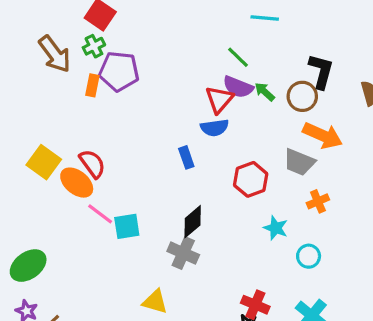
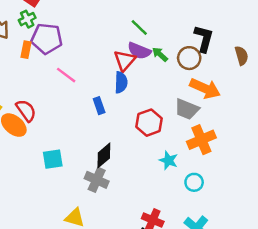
blue semicircle: (215, 128) -> (121, 82), turned -80
orange cross: (318, 201) -> (201, 140), size x1.6
pink line: (100, 214) -> (66, 75), moved

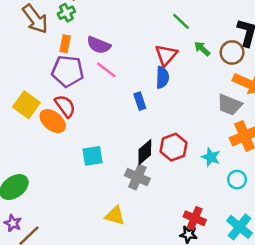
purple pentagon: (47, 39) -> (68, 71), moved
purple semicircle: (139, 51) -> (99, 45), moved
red hexagon: (149, 123) -> (173, 147), moved

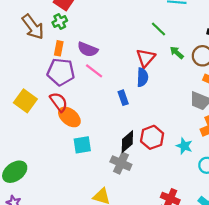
orange ellipse: (53, 121) -> (69, 117), moved

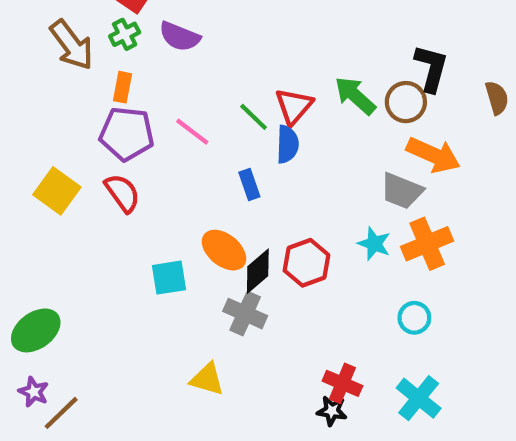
green line: (158, 29) -> (254, 117), moved
purple semicircle: (88, 49) -> (180, 36), moved
green arrow: (177, 53) -> (355, 96), size x1.5
orange ellipse: (69, 117) -> (224, 250), moved
cyan star: (184, 146) -> (374, 244), moved

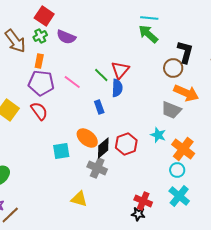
green arrow: (355, 96) -> (148, 34), moved
orange cross: (427, 244) -> (183, 149), moved, turned -30
cyan cross: (419, 398) -> (179, 196), moved

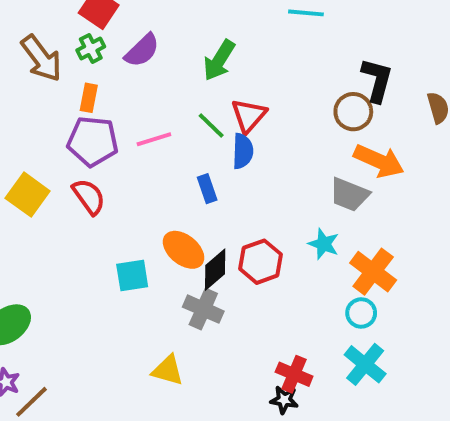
green arrow: (148, 34) -> (219, 60), moved, turned -100
purple semicircle: (66, 37) -> (142, 50), turned -66
pink line: (72, 82) -> (154, 139), turned -54

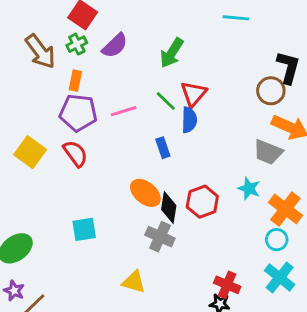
black diamond: (215, 270) -> (169, 207), turned -40
cyan square: (132, 275) -> (84, 229), moved

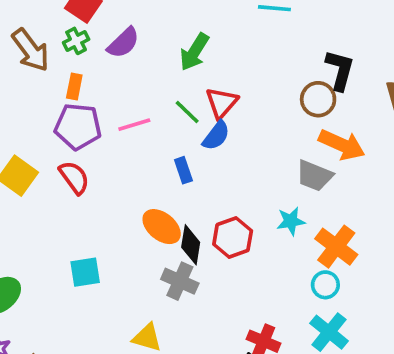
blue semicircle: (189, 120) -> (216, 136), turned 35
cyan star: (249, 189) -> (291, 221), turned -30

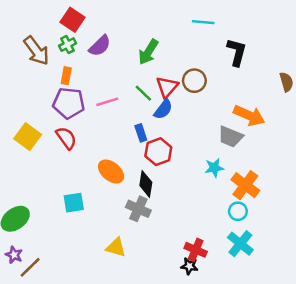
black L-shape: (340, 70) -> (237, 52), moved
brown circle: (318, 99) -> (194, 81), moved
orange ellipse: (162, 227) -> (111, 171), moved
red hexagon: (233, 238) -> (158, 152), moved

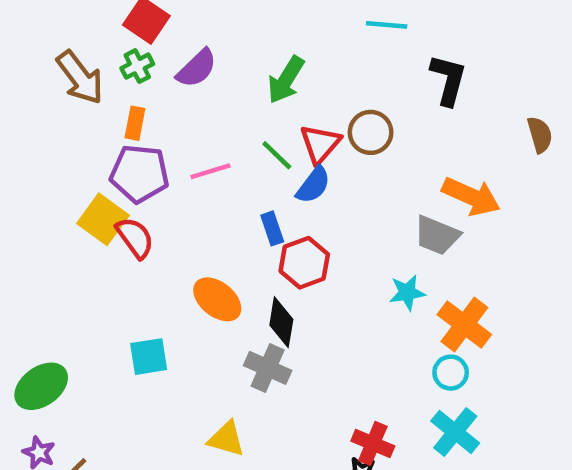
yellow square: (28, 137) -> (103, 219), moved

